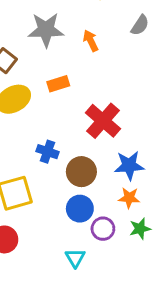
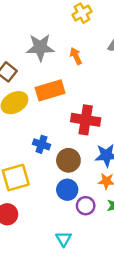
orange rectangle: (58, 84) -> (50, 90), size x1.6
red cross: (103, 121) -> (86, 120), turned -32
cyan triangle: (75, 258) -> (64, 239), moved

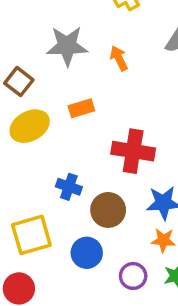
orange rectangle: (50, 90) -> (81, 108), size x0.6
blue circle: (67, 190) -> (87, 253), moved

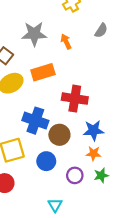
orange rectangle: (81, 108) -> (43, 72), size x1.5
blue cross: (69, 187) -> (35, 121), size x1.6

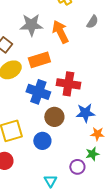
orange arrow: (66, 41) -> (60, 32), size x1.6
blue cross: (35, 121) -> (38, 92), moved
orange star: (93, 153) -> (97, 134), moved
purple circle: (75, 175) -> (77, 167), moved

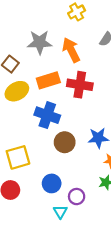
red cross: (68, 84) -> (80, 85), moved
blue circle: (42, 141) -> (52, 183), moved
purple circle: (77, 167) -> (77, 197), moved

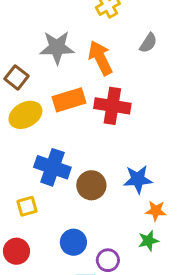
blue cross: (47, 115) -> (52, 167), moved
yellow square: (18, 157) -> (27, 206), size x0.6

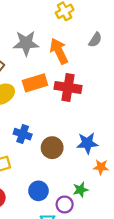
blue cross: (52, 167) -> (23, 134), size x0.7
green star: (148, 241) -> (81, 190), moved

